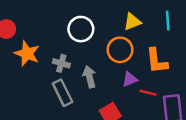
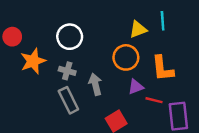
cyan line: (168, 20) -> (163, 21), moved
white circle: (81, 29) -> (70, 37), moved
orange star: (27, 54) -> (33, 61), turned 30

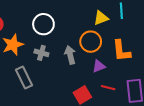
gray arrow: (95, 84) -> (70, 55), moved
gray rectangle: (68, 100) -> (24, 77), moved
red line: (154, 100) -> (108, 88), moved

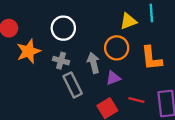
purple triangle: (99, 66) -> (113, 78), moved
gray rectangle: (24, 77) -> (73, 85), moved

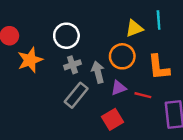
gray cross: (61, 61) -> (72, 65), moved, turned -35
gray rectangle: (73, 85) -> (76, 95), turned 65
red line: (136, 100) -> (143, 95), moved

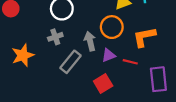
orange star: (30, 60) -> (23, 55), moved
gray cross: (72, 65) -> (55, 37), moved
orange L-shape: (159, 67) -> (144, 37), turned 85

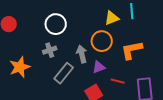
red line: (130, 62) -> (118, 81), moved

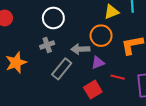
gray arrow: (82, 54) -> (80, 49), turned -78

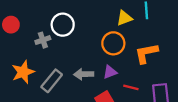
gray cross: (47, 45) -> (43, 40), moved
gray arrow: (80, 49) -> (84, 74), moved
gray rectangle: (62, 69) -> (52, 81), moved

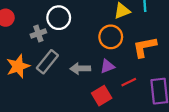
gray rectangle: (52, 81) -> (47, 62), moved
red line: (131, 87) -> (129, 82), turned -40

